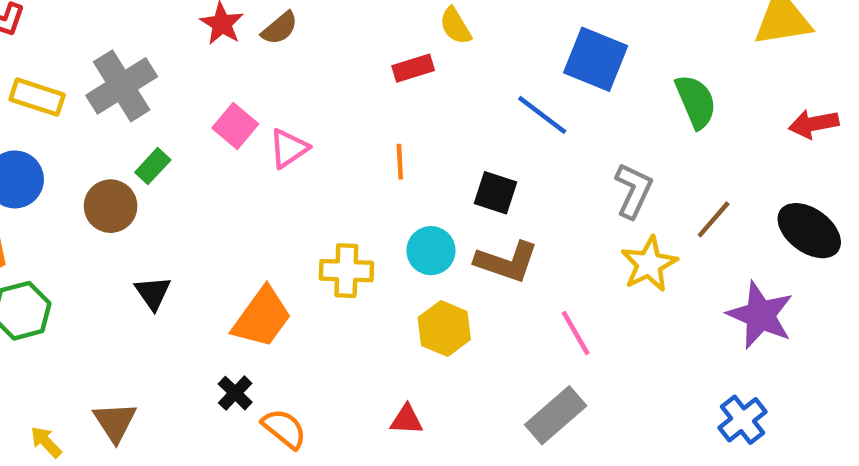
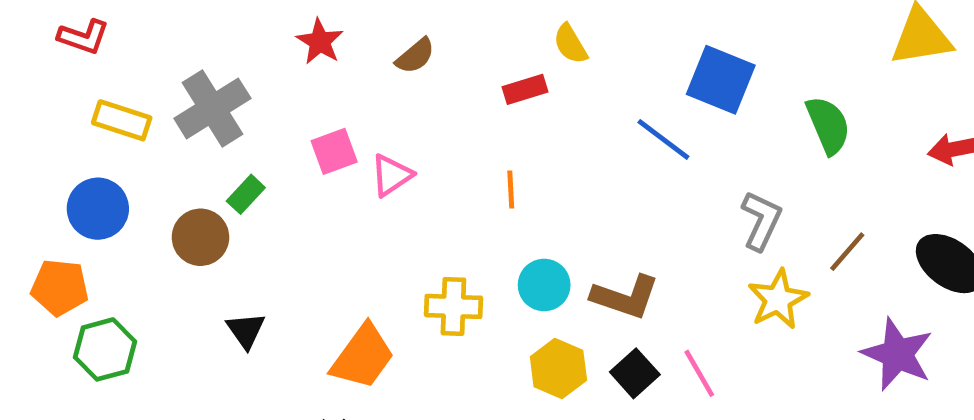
brown semicircle: (280, 28) -> (415, 56), moved
pink square: (235, 126) -> (334, 151), turned 30
black square: (495, 193) -> (635, 373), moved, turned 30

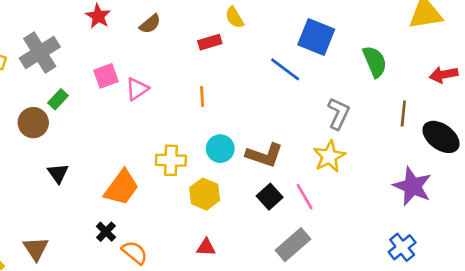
brown line: (847, 252) -> (403, 114), moved, turned -35
yellow star: (778, 299) -> (329, 156), moved
yellow hexagon: (558, 369) -> (205, 194), moved

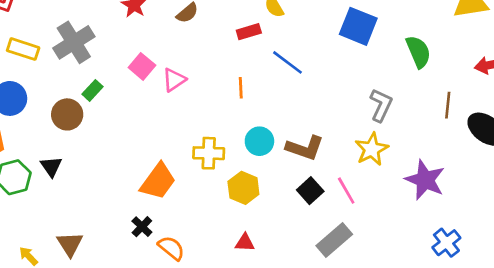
blue line: (285, 69) -> (287, 62), moved
pink square: (106, 76) -> (142, 66), turned -30
black triangle: (58, 173) -> (51, 167), moved
purple star: (412, 186) -> (425, 180), moved

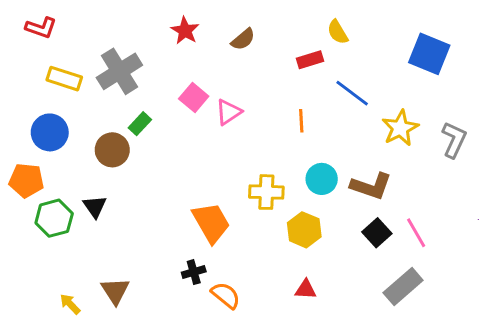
yellow star: (372, 149) -> (400, 128), moved
orange trapezoid: (158, 181) -> (211, 223), turned -66
black cross: (142, 227) -> (194, 272), turned 30

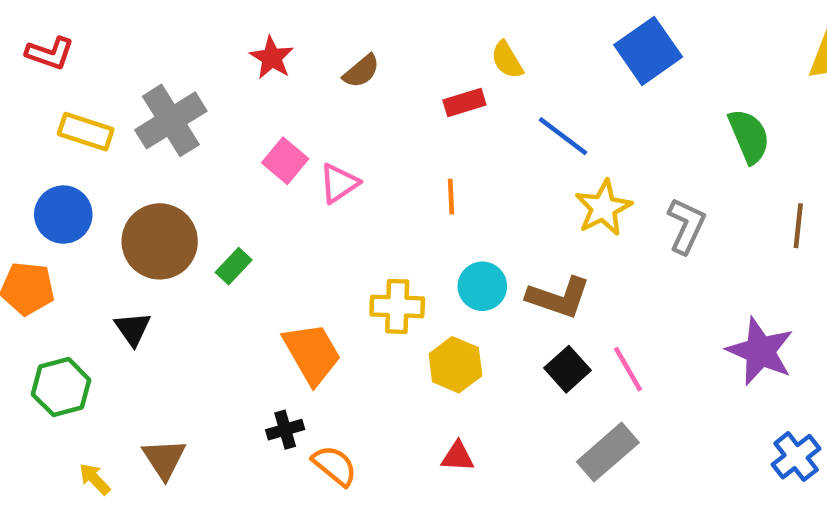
blue square: (429, 54) -> (648, 51), moved, turned 33
blue line: (352, 93) -> (563, 136), moved
green rectangle: (140, 124) -> (234, 266), moved
brown circle: (112, 150) -> (160, 241), size x1.4
green hexagon: (54, 218) -> (61, 387), moved

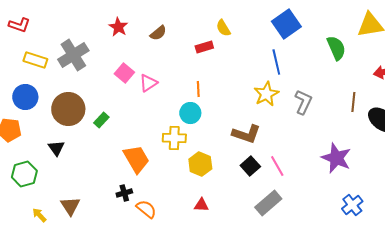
blue line: (563, 136) -> (276, 62), moved, turned 40
green semicircle: (749, 136) -> (336, 48), moved
cyan circle: (482, 286) -> (190, 113), moved

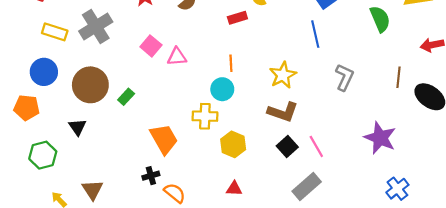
pink triangle: (148, 83) -> (177, 57), turned 30
yellow star: (266, 94) -> (283, 75), moved

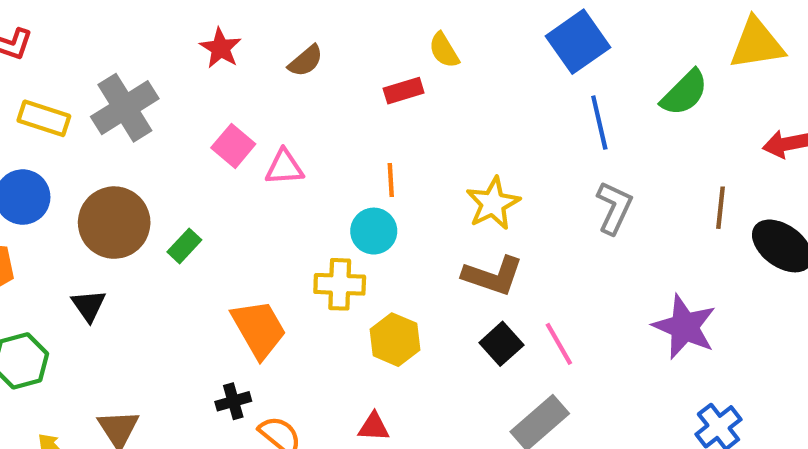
green semicircle: (380, 19) -> (684, 93), turned 68
blue line: (315, 34) -> (599, 123), moved
red triangle: (234, 189) -> (374, 427), moved

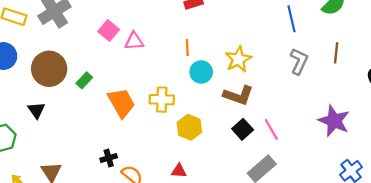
brown line: (721, 208) -> (336, 53), moved
cyan circle: (374, 231) -> (201, 72), moved
orange trapezoid: (259, 329) -> (121, 103), moved

